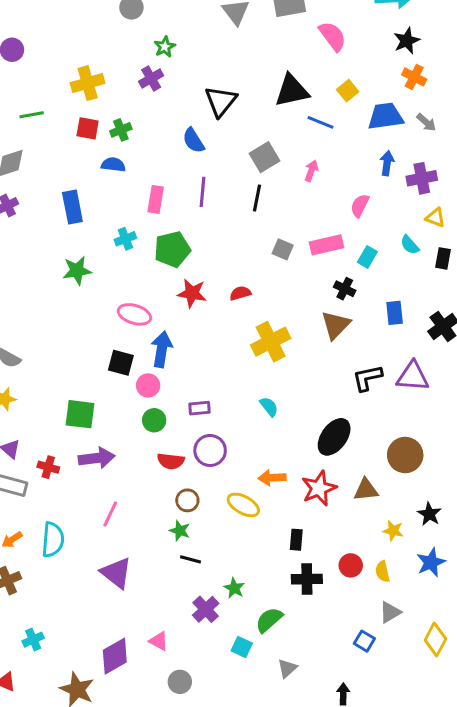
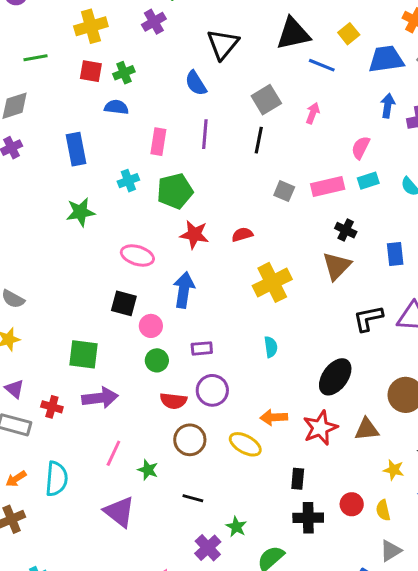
cyan rectangle: (367, 257) -> (368, 181), moved, turned 42
blue arrow: (162, 349) -> (184, 290), moved
cyan semicircle: (269, 407) -> (271, 347), turned 30
brown circle: (187, 500) -> (190, 440), size x1.4
green star: (180, 531) -> (148, 470), moved

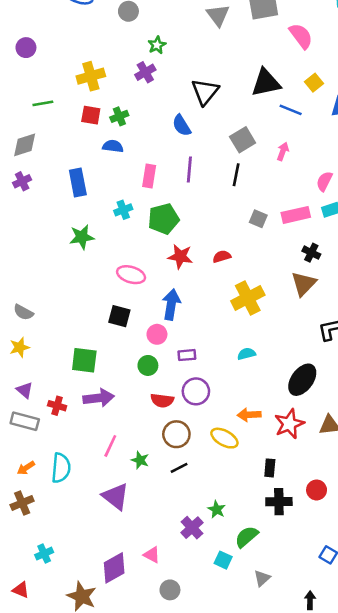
pink circle: (151, 326) -> (157, 334), moved
cyan semicircle: (271, 347) -> (246, 354), turned -96
black line: (193, 498) -> (179, 468), moved, turned -42

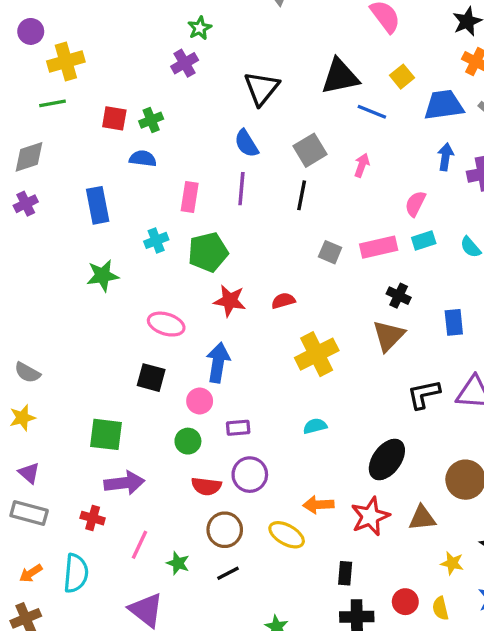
yellow cross: (91, 76) -> (66, 62), moved
blue semicircle: (182, 125) -> (246, 143), moved
red cross: (57, 406) -> (93, 518), moved

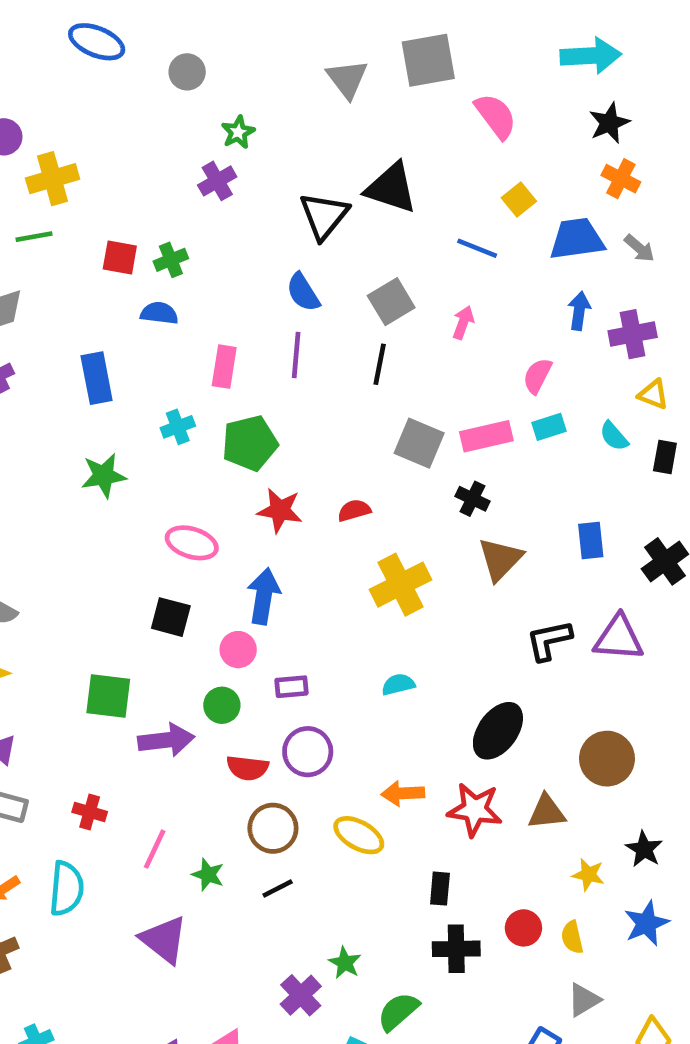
black triangle: (340, 77) -> (391, 188), moved, turned 30
gray square: (330, 252) -> (419, 443), size x1.5
black cross: (399, 296) -> (472, 499), moved
purple arrow: (124, 483) -> (166, 740), moved
red star: (370, 516) -> (475, 810), turned 30

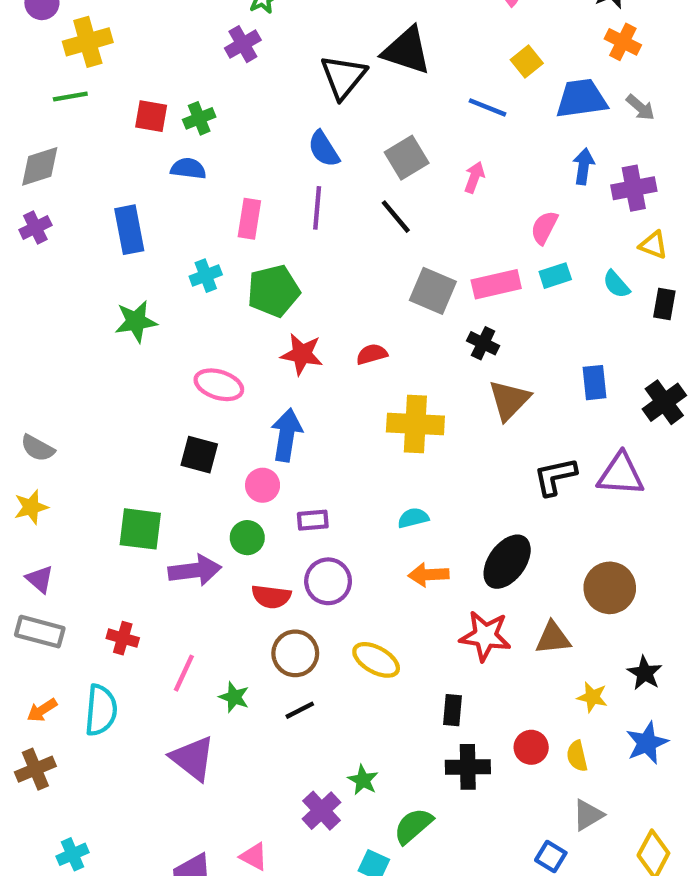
black line: (380, 364) -> (396, 217), turned -51
yellow cross: (401, 585) -> (415, 424), turned 30
orange arrow: (403, 793) -> (428, 575), moved

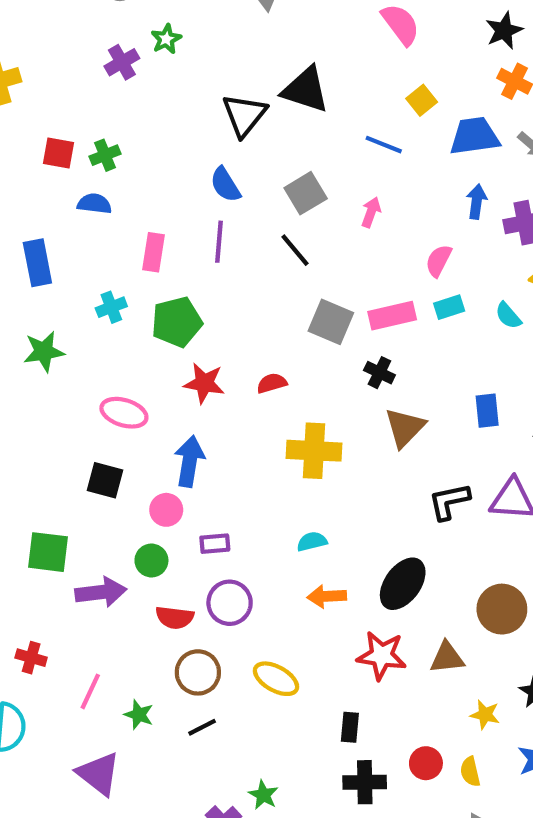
purple cross: (243, 44) -> (122, 62), moved

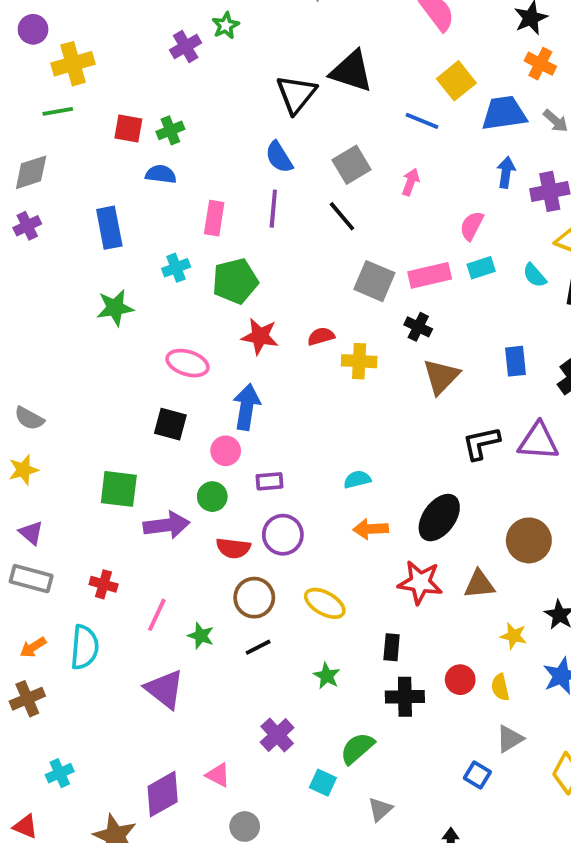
yellow square: (422, 100) -> (456, 81), size x1.4
yellow cross: (314, 451) -> (359, 361), moved, size x0.7
green star: (263, 795) -> (327, 676), moved

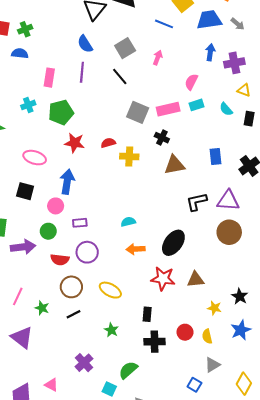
brown triangle: (441, 376) -> (174, 165), turned 35
brown circle: (529, 540) -> (229, 232), moved

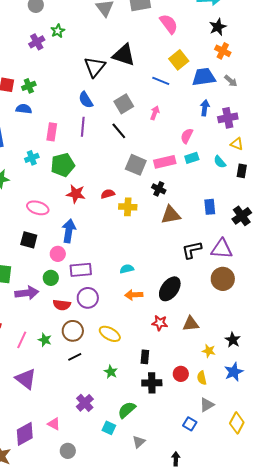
purple rectangle: (80, 223) -> (81, 270), size x1.5
red star: (163, 279) -> (160, 323), size x0.7
green star: (42, 308) -> (45, 340), moved

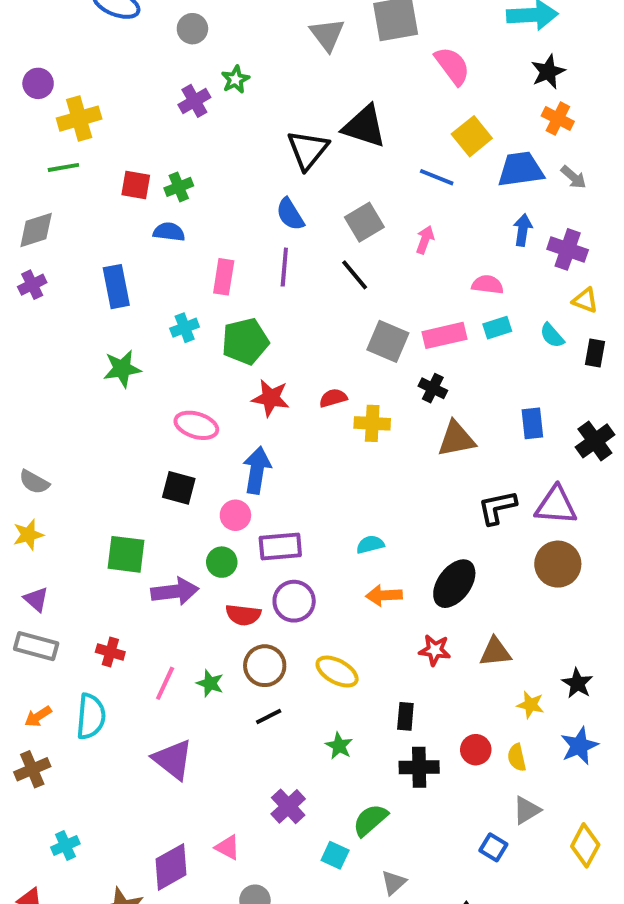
purple cross: (228, 118) -> (568, 249), turned 30
pink semicircle: (187, 136) -> (487, 285), turned 70

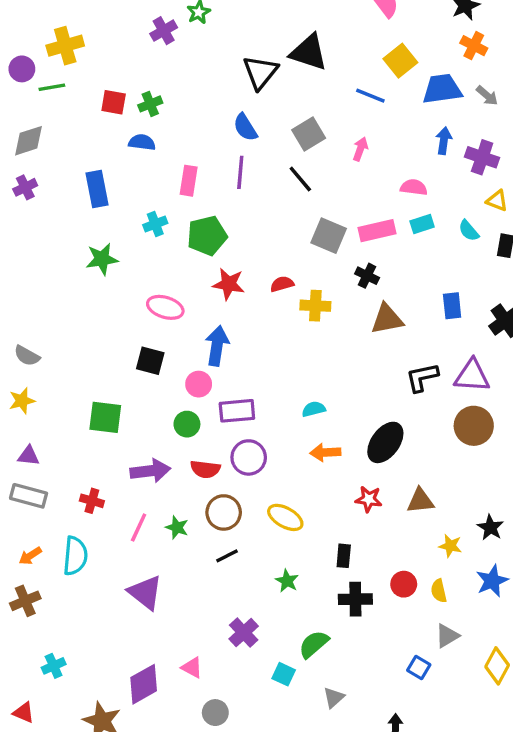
purple circle: (38, 83) -> (22, 69), moved
purple arrow: (175, 591) -> (150, 471), moved
purple triangle: (36, 599) -> (29, 456), turned -35

